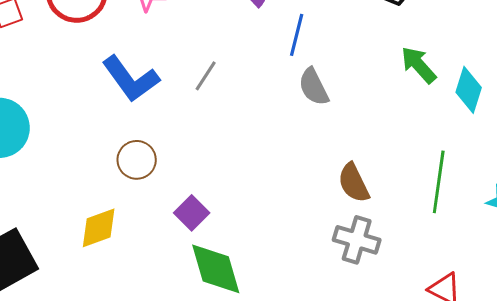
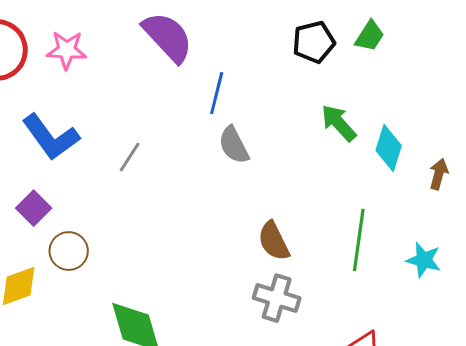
gray line: (206, 76) -> (130, 157), moved
brown circle: (137, 160) -> (69, 251), moved
purple square: (192, 213) -> (34, 208), moved

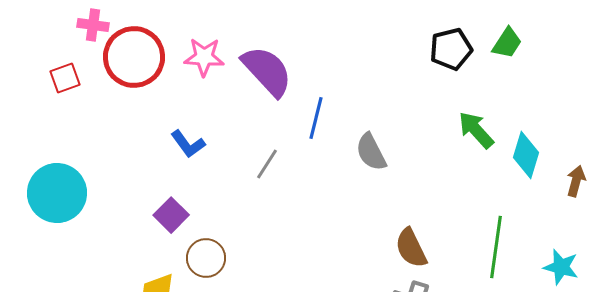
purple semicircle: (168, 37) -> (267, 71), moved
blue line: (217, 93) -> (316, 118), moved
blue L-shape: (51, 137) -> (188, 144), size x0.6

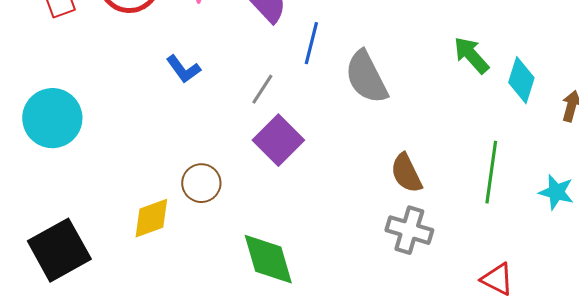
gray semicircle: (371, 152) -> (366, 77), size x1.4
purple square: (171, 215) -> (278, 140), moved, size x1.4

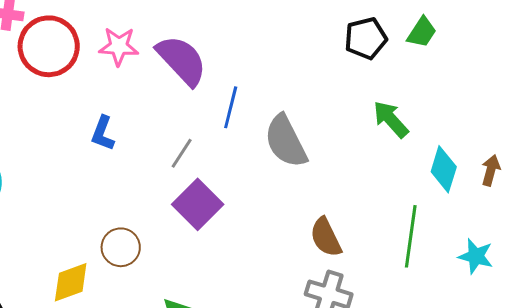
blue L-shape: (183, 69) -> (103, 133), turned 57
cyan diamond: (521, 80) -> (444, 169), moved

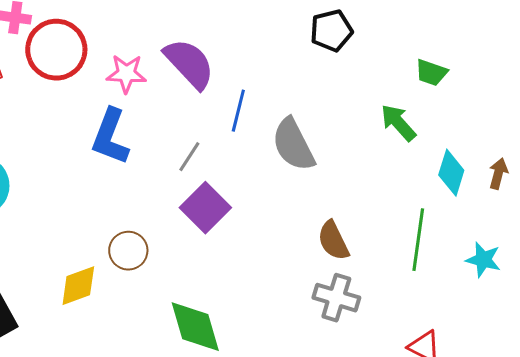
green trapezoid: (422, 32) -> (431, 73), moved, turned 76
black pentagon: (366, 38) -> (331, 31), moved
pink star: (119, 46) -> (126, 74), moved
blue L-shape: (103, 133) -> (110, 137), size x1.6

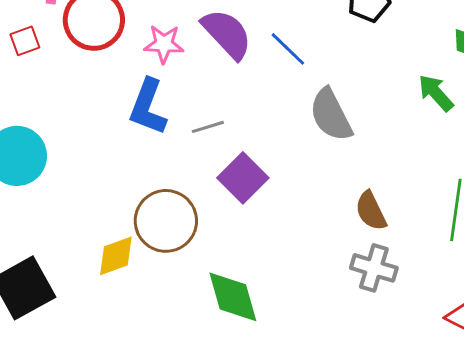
blue line: (238, 111) -> (288, 49), moved, turned -60
gray line: (189, 157) -> (208, 127), moved, turned 40
brown circle: (128, 251) -> (166, 221), size x1.6

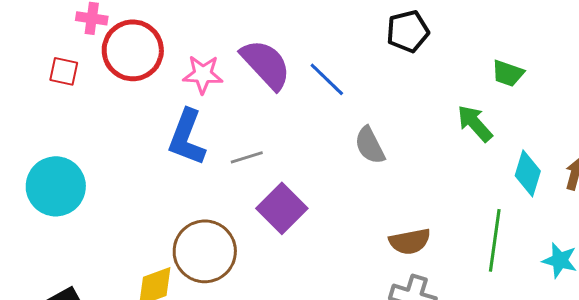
red square: (25, 41) -> (64, 71), turned 32
gray semicircle: (331, 115) -> (370, 145), size x0.7
brown semicircle: (371, 211) -> (410, 241), turned -75

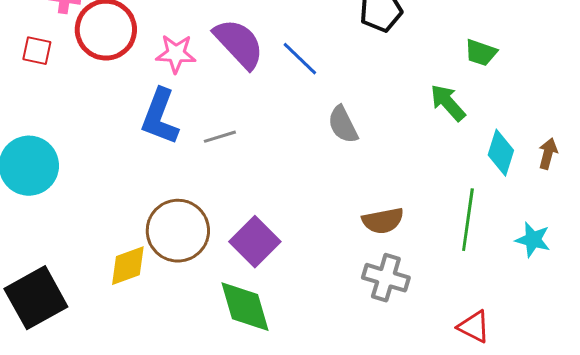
purple square: (282, 208) -> (255, 242), moved

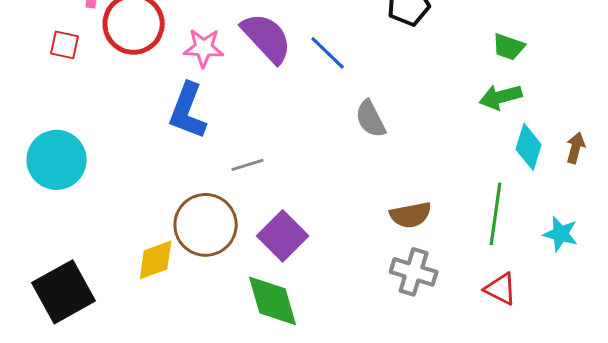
green arrow: (448, 103) -> (501, 97), moved, turned -63
gray line: (220, 137) -> (248, 165), moved
red triangle: (474, 327) -> (501, 289), moved

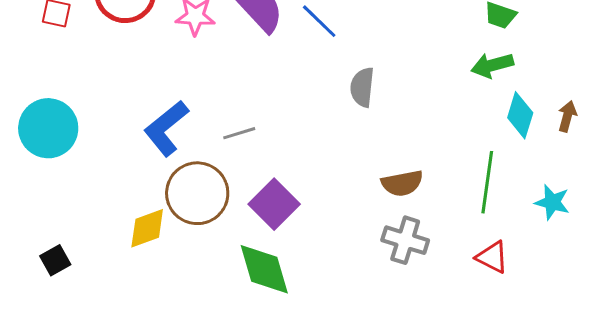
blue L-shape: (188, 111) -> (166, 128), moved, turned 30
gray semicircle: (371, 119) -> (362, 87), turned 33
black square: (64, 292) -> (55, 260), size x0.5

